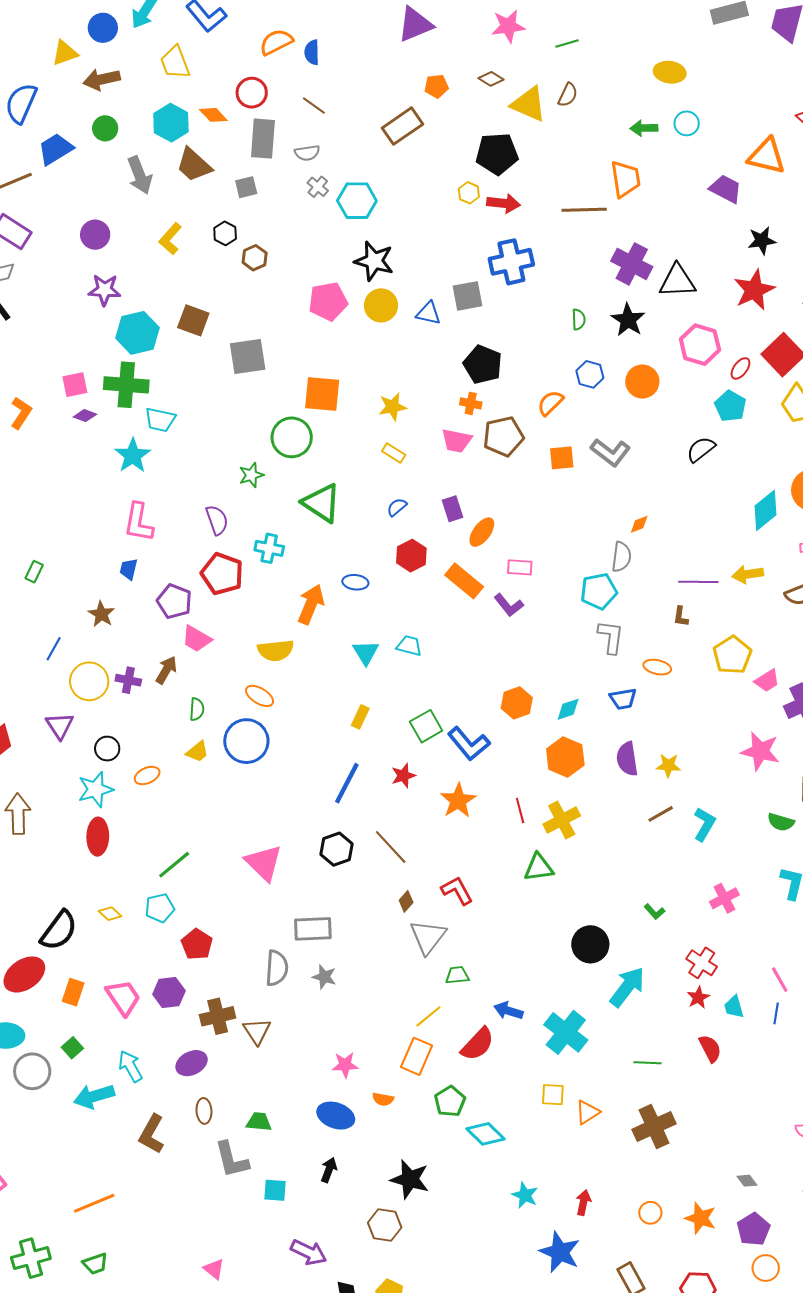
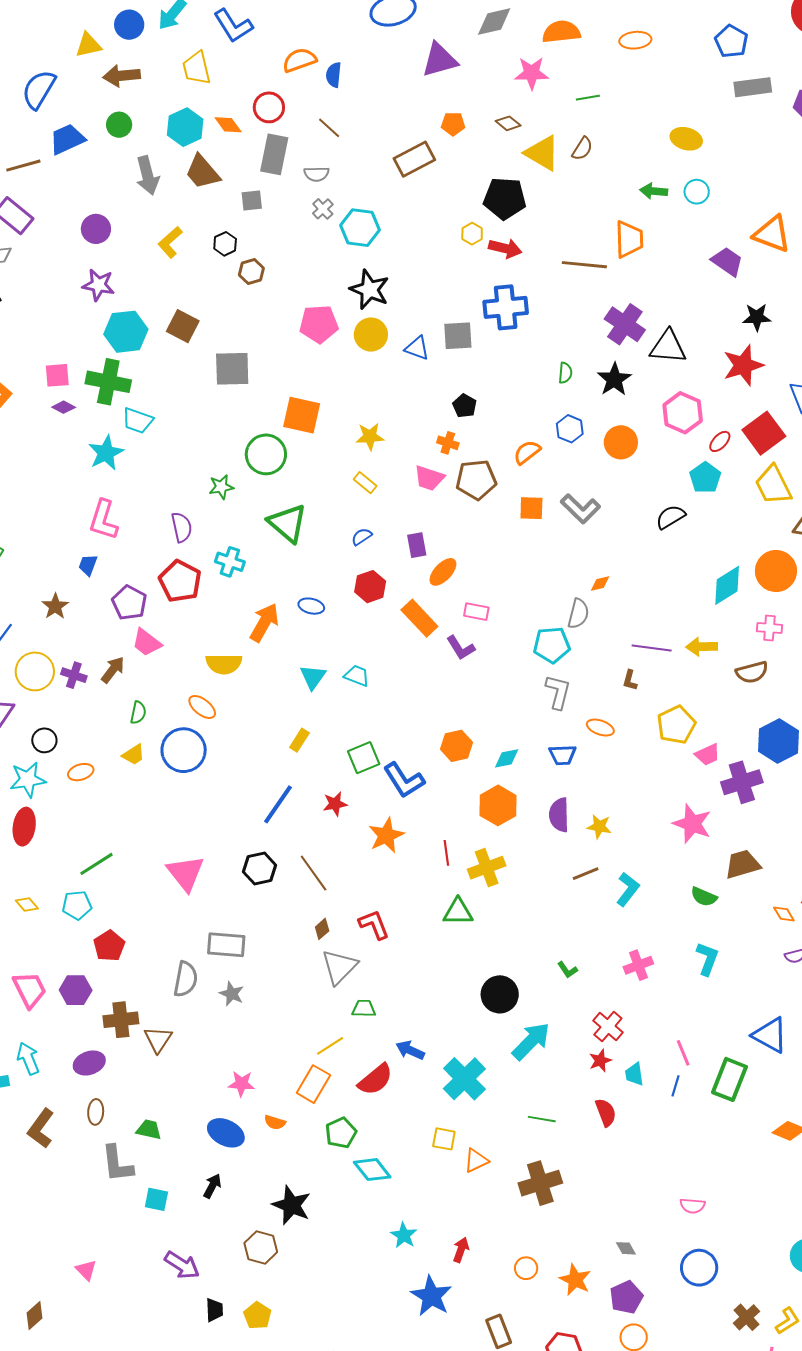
black pentagon: (483, 364) -> (465, 406), size x0.6

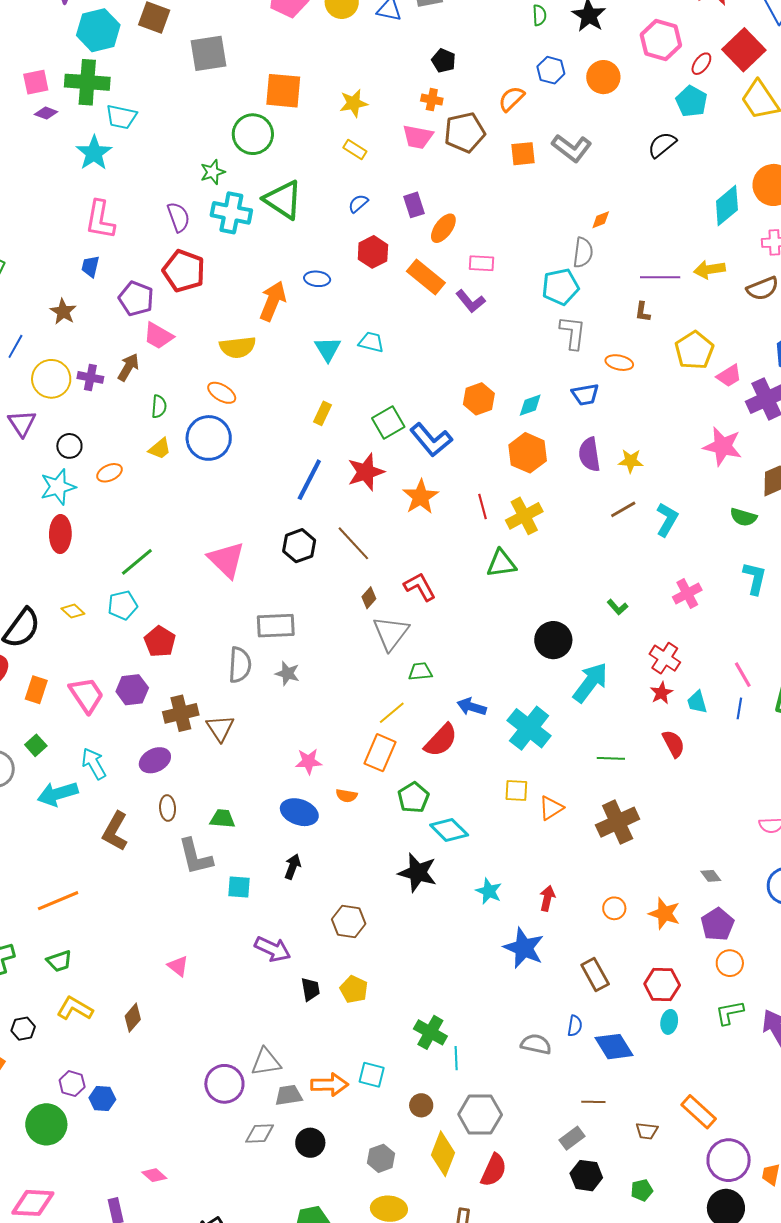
cyan cross: (230, 562) -> (231, 213), moved, size x1.4
red star: (335, 804) -> (366, 472), size x1.5
black star: (291, 1205) -> (418, 873), moved

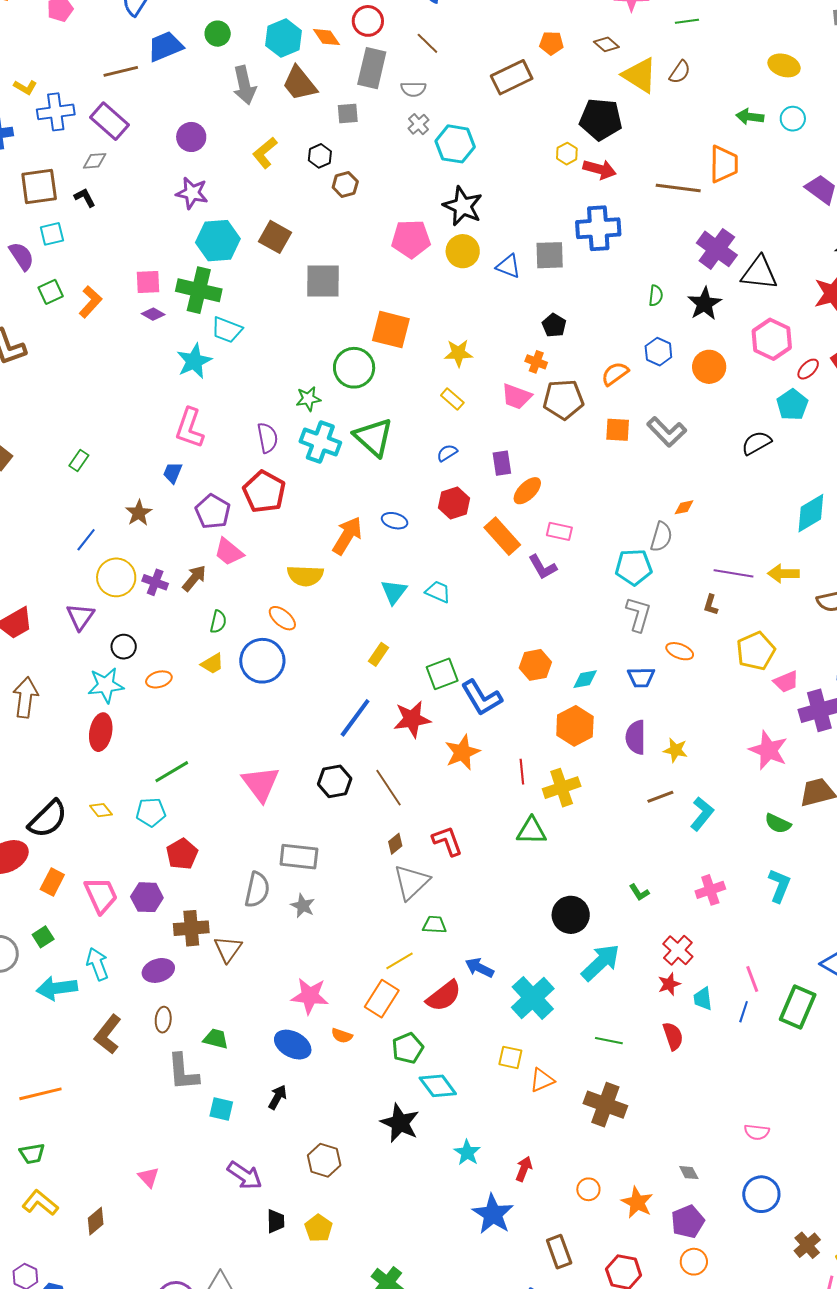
pink star: (309, 761) -> (310, 996), size x1.4
brown cross: (618, 822) -> (605, 1105), turned 36

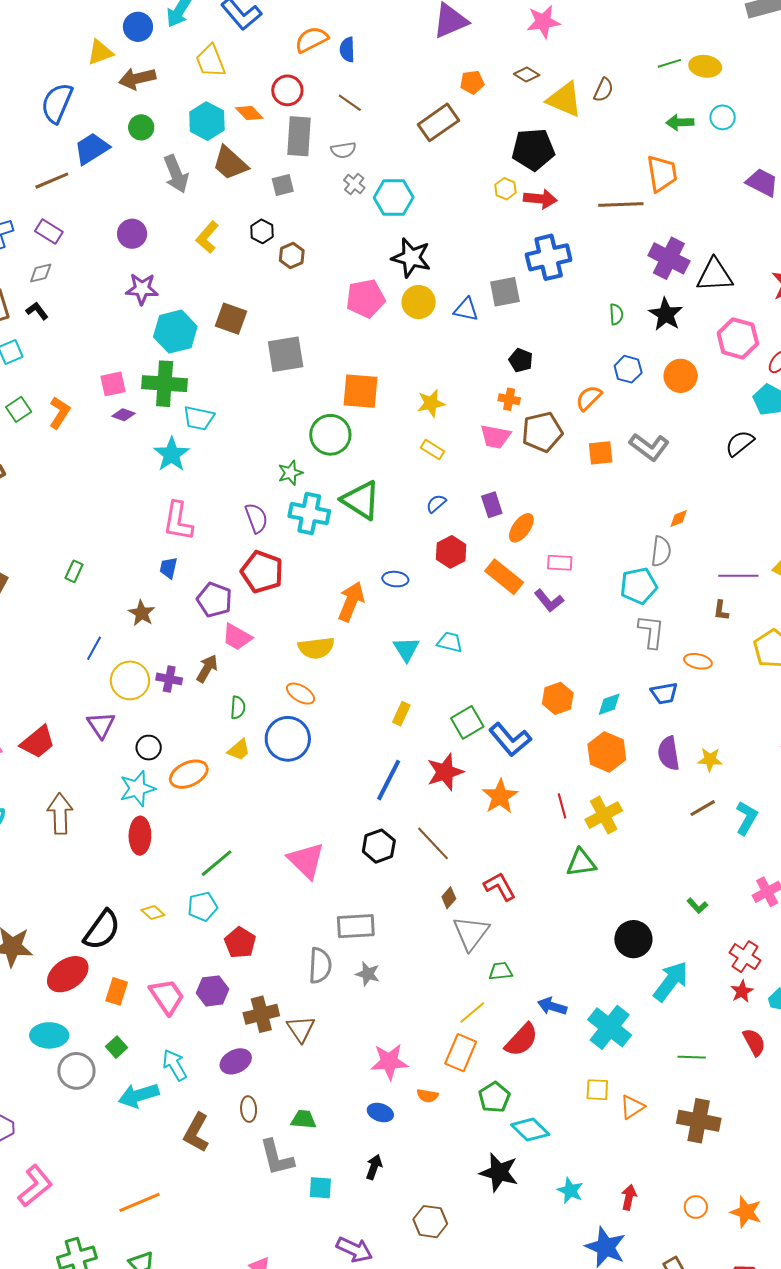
green line: (687, 21) -> (669, 63), moved
purple rectangle: (110, 121) -> (49, 231), size x0.7
orange ellipse: (159, 679) -> (189, 774), size x1.5
blue ellipse: (293, 1045) -> (380, 1113), size x0.7

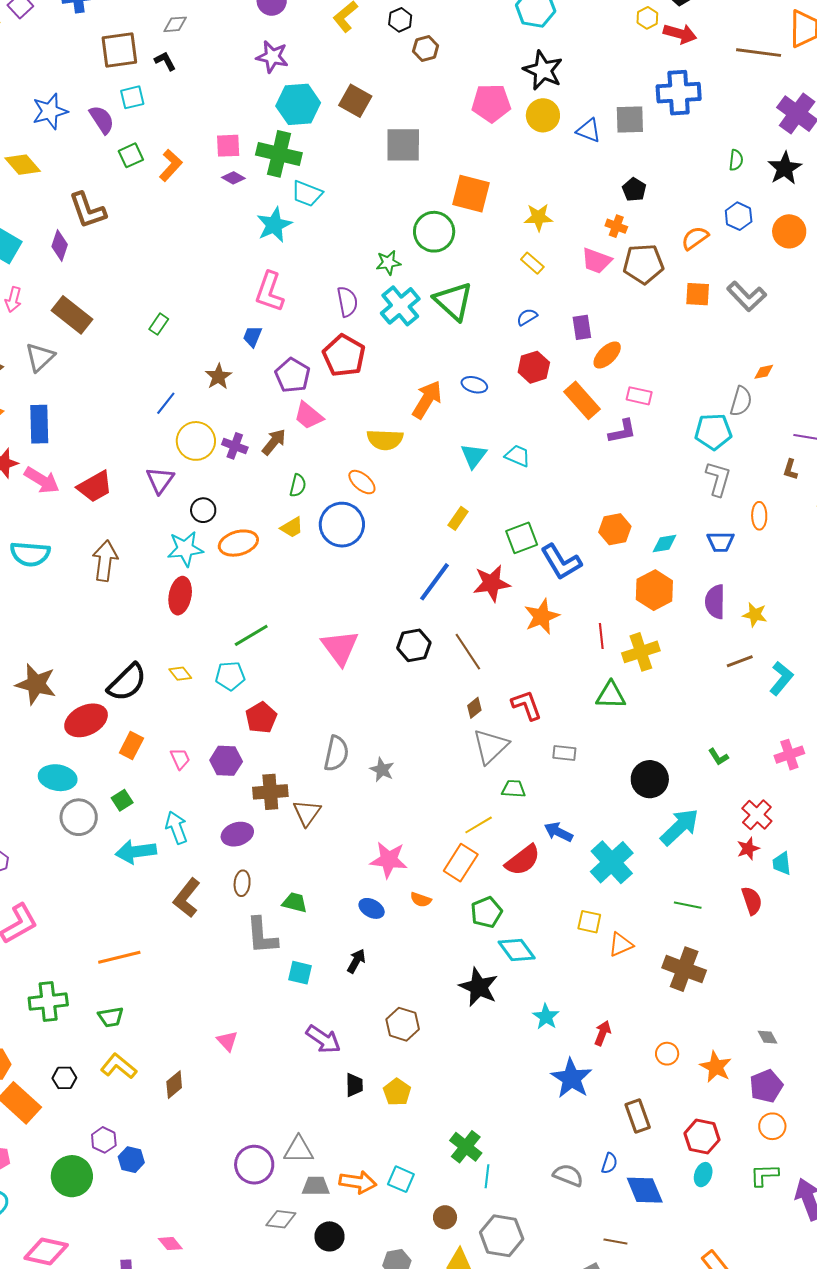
cyan cross: (309, 514) -> (400, 306), turned 30
purple L-shape: (549, 601) -> (622, 431), turned -72
orange ellipse: (698, 661) -> (759, 516), turned 68
gray rectangle: (356, 926) -> (564, 753), moved, size x0.6
pink trapezoid: (167, 996) -> (180, 759), size x0.6

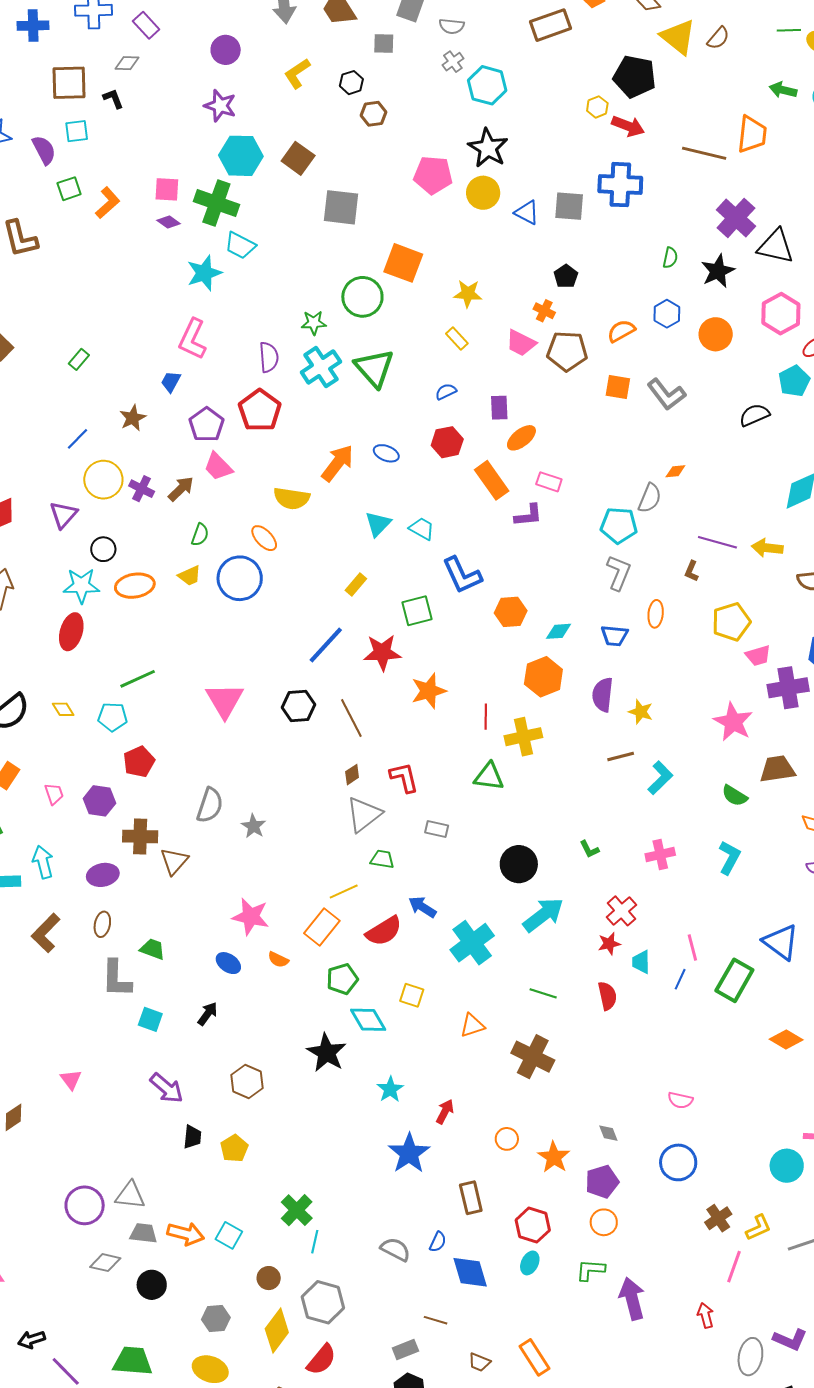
blue L-shape: (561, 562) -> (462, 575), moved
yellow square: (589, 922) -> (412, 995), moved

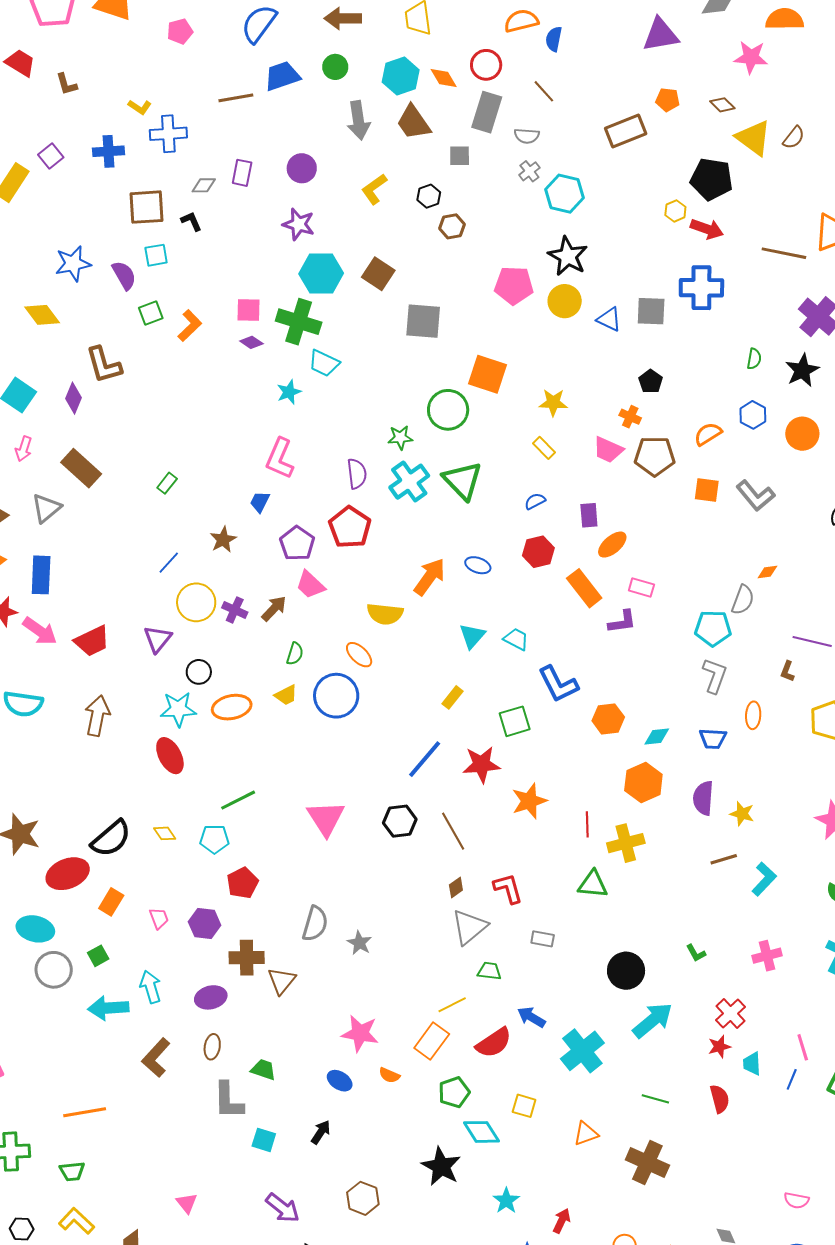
purple rectangle: (146, 25) -> (242, 173), moved, turned 56
cyan star: (204, 273) -> (289, 392), size x0.7
red ellipse: (71, 632) -> (170, 756), turned -42

